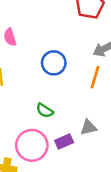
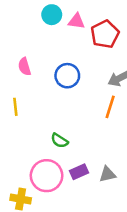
blue circle: (54, 63) -> (67, 76), moved
gray triangle: (89, 127) -> (108, 174), moved

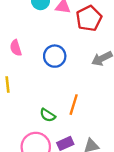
orange line: (110, 107) -> (74, 105), moved

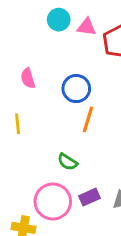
orange line: (74, 105) -> (88, 119), moved

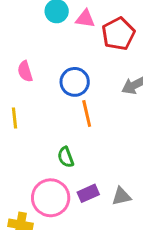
orange line: (88, 119) -> (87, 114), turned -30
green semicircle: (67, 162) -> (66, 157), turned 36

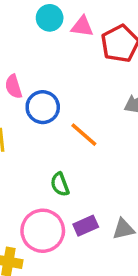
blue circle: (75, 82) -> (43, 107), moved
orange line: (87, 114) -> (84, 135), turned -36

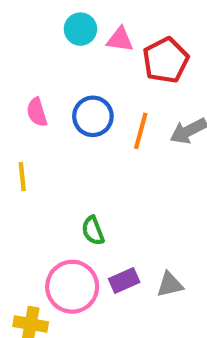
blue circle: (43, 107) -> (93, 116), moved
orange line: (84, 135) -> (141, 131), moved, turned 64

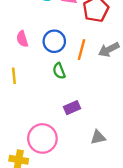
green semicircle: (93, 231) -> (59, 71), moved
purple rectangle: (124, 280) -> (72, 108), moved

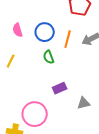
yellow line: (14, 76) -> (11, 61), turned 32
gray triangle: (98, 137) -> (84, 103), moved

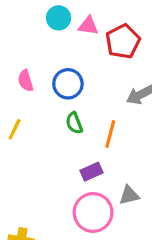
orange line: (68, 39) -> (110, 134), moved
pink circle: (35, 114) -> (93, 212), moved

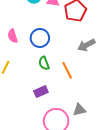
orange line: (110, 134) -> (67, 70), turned -42
purple rectangle: (91, 172) -> (41, 92), moved

